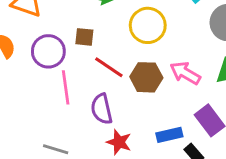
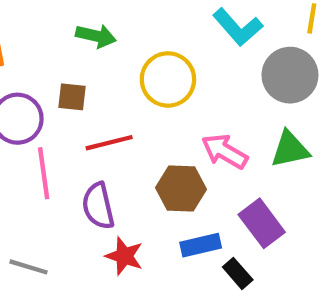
red line: (109, 67) -> (109, 143), turned -48
brown hexagon: (146, 77) -> (181, 188), moved

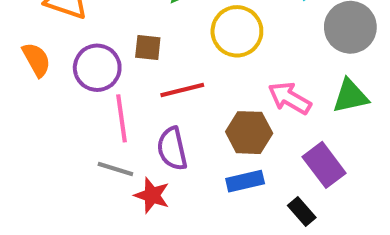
blue rectangle: (201, 245) -> (245, 181), moved
red star: (124, 256) -> (152, 195), moved
gray line: (28, 267) -> (115, 169), moved

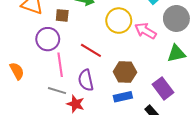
brown square: (148, 47) -> (62, 15), moved
orange semicircle: (36, 60) -> (17, 71), moved
red line: (182, 90) -> (91, 50), turned 45
pink arrow: (290, 98) -> (146, 31), moved

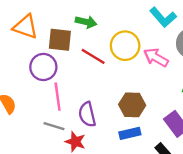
brown square: (62, 15) -> (60, 40), size x1.5
red line: (91, 50) -> (93, 56), moved

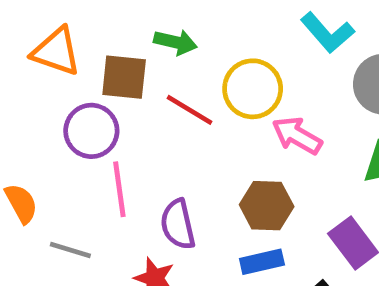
pink arrow: (156, 58) -> (297, 136), moved
gray line: (54, 126) -> (70, 250), moved

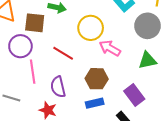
red line: (190, 110) -> (63, 53), moved

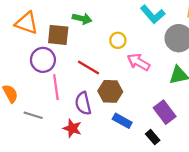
yellow circle: (91, 28) -> (118, 40), size x0.6
brown hexagon: (97, 79) -> (110, 91), moved
blue rectangle: (95, 103) -> (122, 121), turned 42

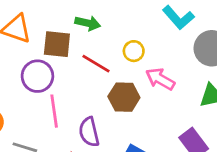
red line: (89, 67) -> (96, 64), moved
brown hexagon: (110, 91) -> (124, 97), moved

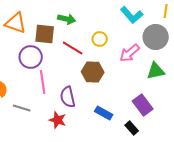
pink arrow: (160, 79) -> (130, 53), moved, turned -70

